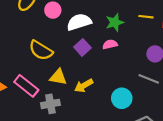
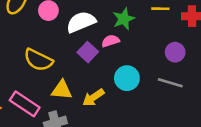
pink semicircle: (110, 44) -> (110, 41), moved
cyan circle: (122, 98) -> (127, 78), moved

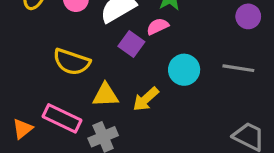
purple circle: (175, 52) -> (248, 16), moved

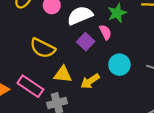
pink semicircle: (158, 26) -> (105, 32), turned 80

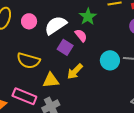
cyan circle: (119, 65) -> (110, 60), moved
yellow arrow: (90, 81) -> (75, 71), moved

